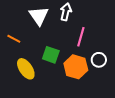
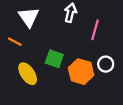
white triangle: (39, 16) -> (29, 17), moved
pink line: (81, 37) -> (95, 30), moved

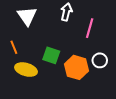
orange line: (15, 42) -> (14, 47), moved, turned 40
yellow ellipse: (28, 74) -> (26, 70), turned -40

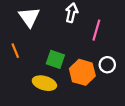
yellow ellipse: (26, 70) -> (44, 83), moved

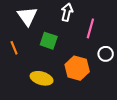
green square: (55, 59) -> (49, 41), moved
white circle: (107, 65) -> (106, 54), moved

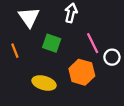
pink line: (90, 28) -> (93, 43), moved, turned -42

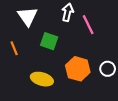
pink line: (93, 43) -> (88, 25), moved
white circle: (112, 57) -> (108, 69), moved

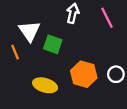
white triangle: (27, 16) -> (30, 31), moved
pink line: (88, 25) -> (107, 18), moved

